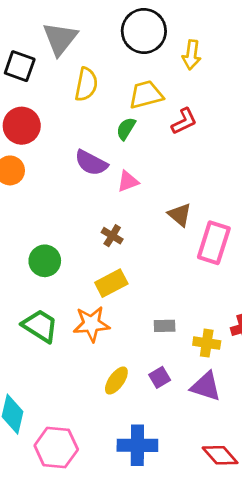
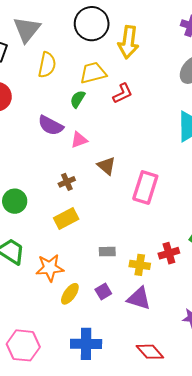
yellow arrow: (192, 55) -> (128, 42), size x1.4
brown triangle: (180, 215) -> (106, 166), moved
brown cross: (112, 236) -> (67, 182), turned 35
orange star: (91, 324) -> (50, 268), moved

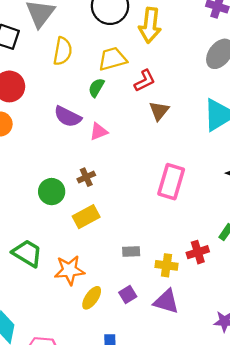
brown triangle: (106, 166) -> (159, 111), moved, turned 30
green circle: (15, 201) -> (52, 192), moved

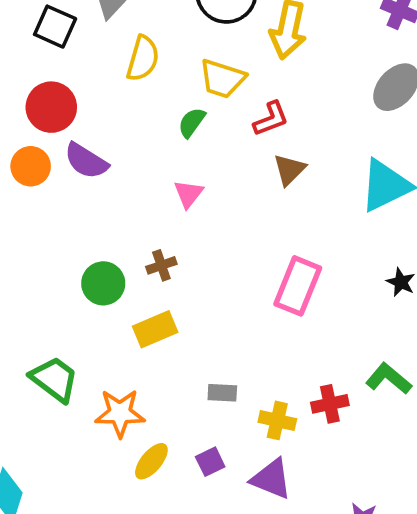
yellow trapezoid: (113, 59) -> (222, 79), turned -152
purple semicircle: (68, 117) -> (86, 161), moved
pink triangle: (99, 132) -> (188, 194), turned -36

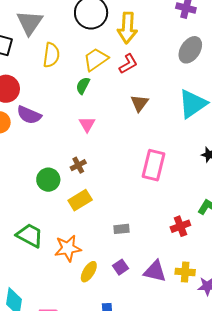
yellow trapezoid: (222, 79) -> (96, 59), turned 136
red L-shape: (271, 119) -> (128, 64), moved
yellow cross: (277, 420) -> (185, 272), moved

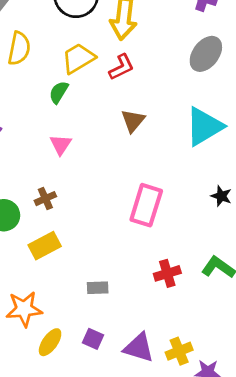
red cross: (180, 226) -> (167, 273), moved
purple square: (121, 267) -> (93, 339), turned -35
yellow cross: (185, 272) -> (179, 351), turned -30

